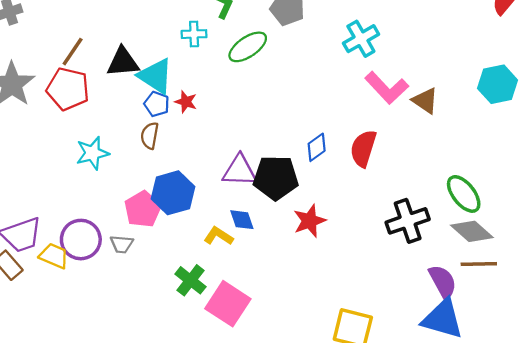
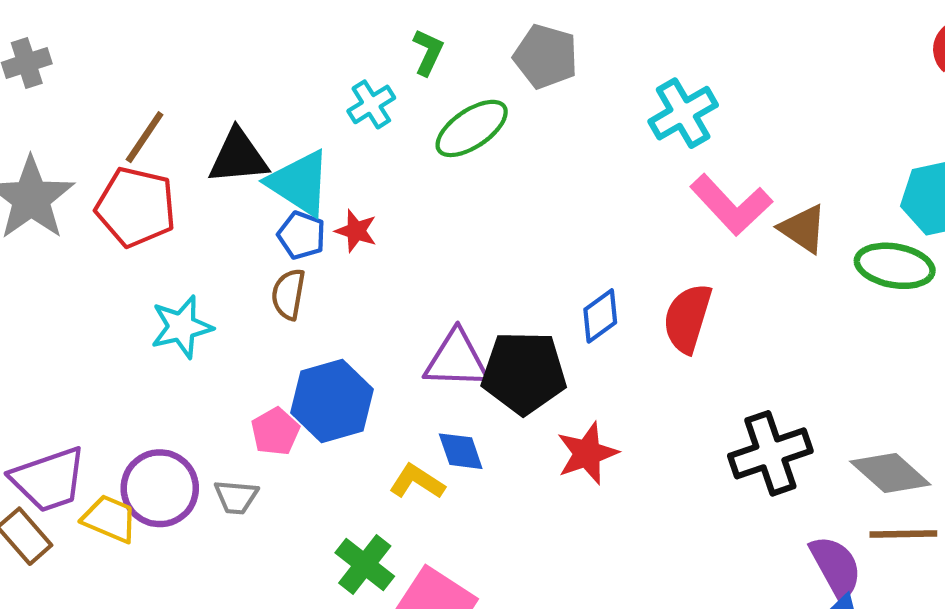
cyan cross: (194, 34) -> (371, 104), turned -30
green ellipse: (464, 194) -> (895, 266), moved, turned -42
pink pentagon: (143, 209) -> (275, 432), size x0.7

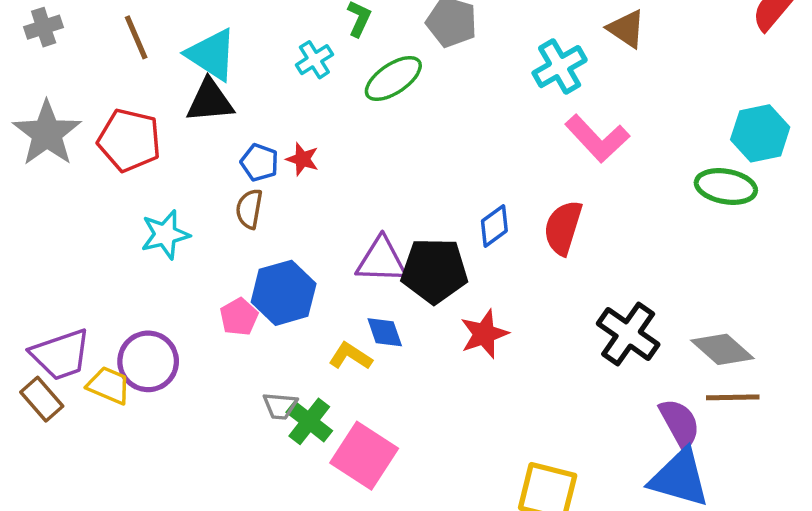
brown line: (145, 137) -> (136, 37), moved, turned -57
cyan triangle: (299, 183) -> (212, 55), moved
brown triangle: (803, 229) -> (626, 29), moved
black cross: (770, 453) -> (628, 334), turned -36
gray trapezoid: (236, 497) -> (280, 406), moved

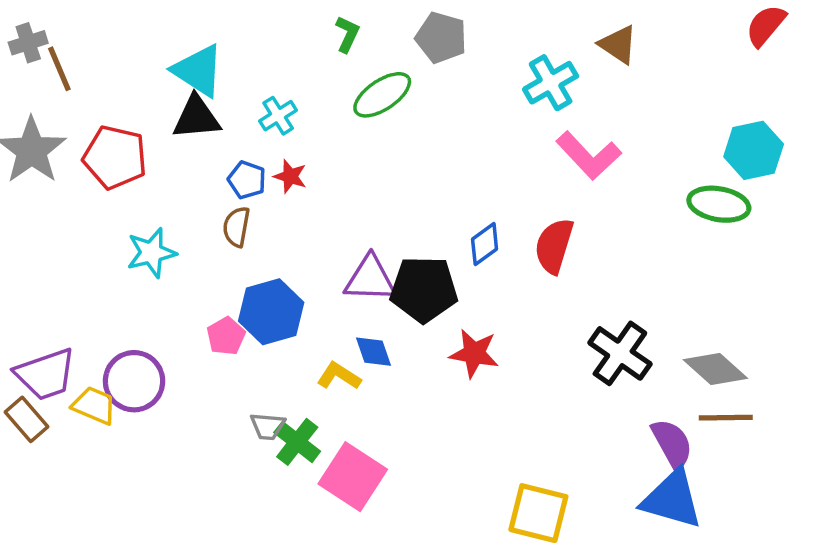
brown line: (136, 37) -> (59, 69), moved
cyan cross: (314, 60) -> (278, 116), moved
red star: (484, 334) -> (474, 353), turned 30

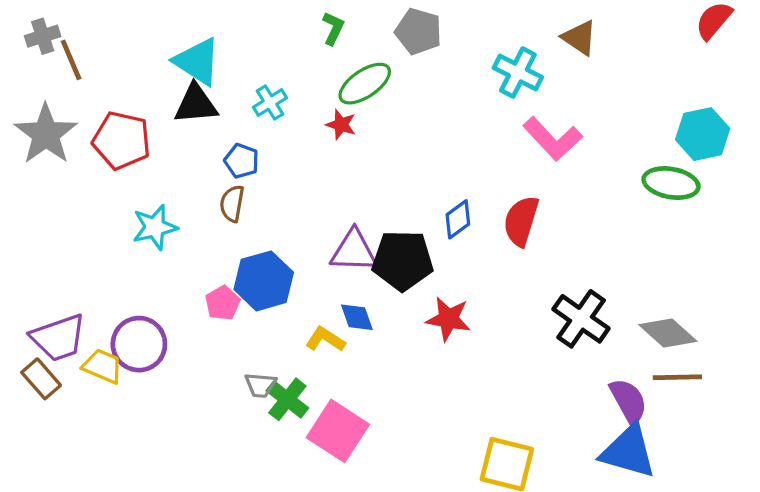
cyan cross: (551, 83) -> (518, 73), turned -33
red star: (290, 176) -> (341, 125), moved

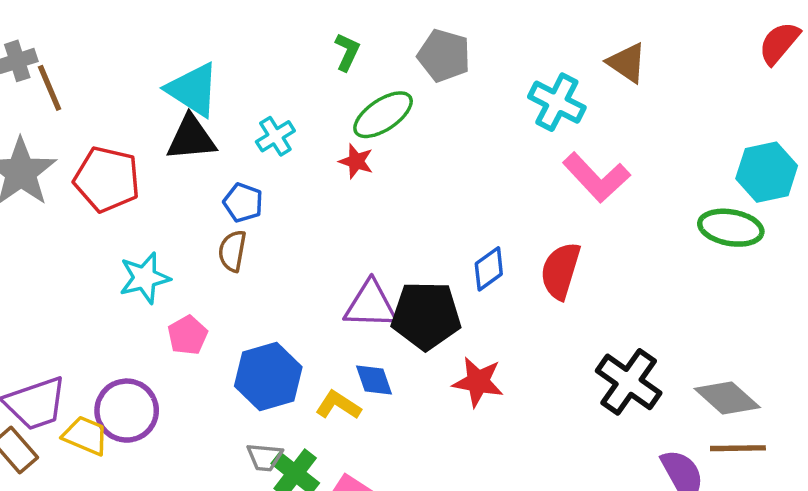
blue hexagon: (264, 281) -> (268, 376), moved
pink pentagon: (223, 303) -> (188, 335), moved

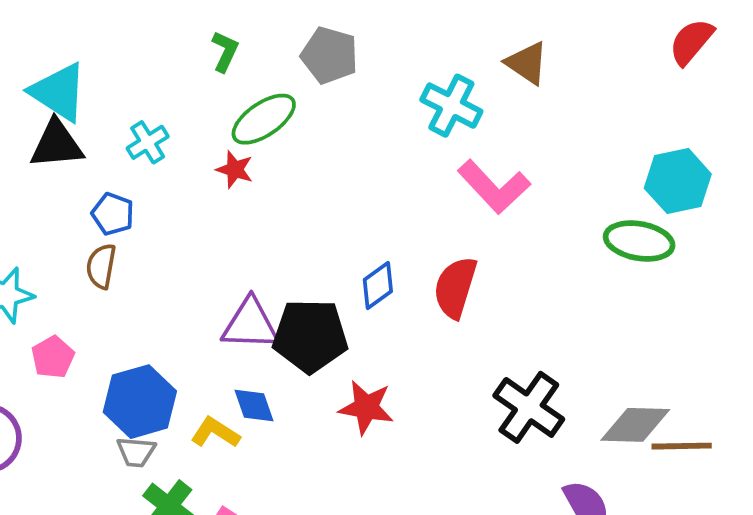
gray diamond: (727, 398) -> (635, 425), turned -40
brown line: (738, 448) -> (682, 446), moved
gray trapezoid: (265, 457) -> (136, 452), moved

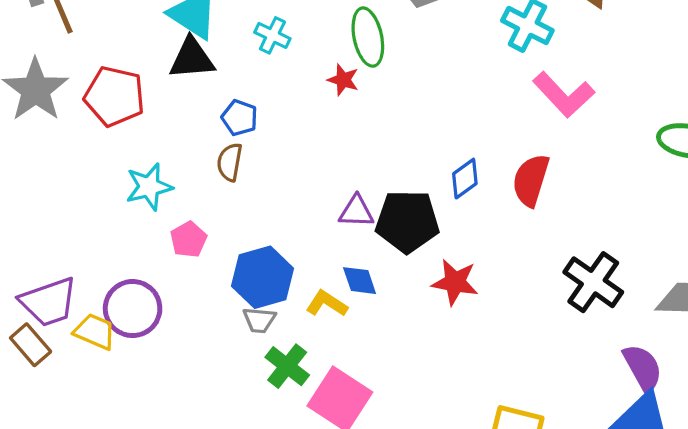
green ellipse: (264, 119) -> (368, 37), turned -68
cyan cross: (148, 142) -> (272, 35), moved, turned -32
purple triangle: (250, 324) -> (356, 211), size x0.7

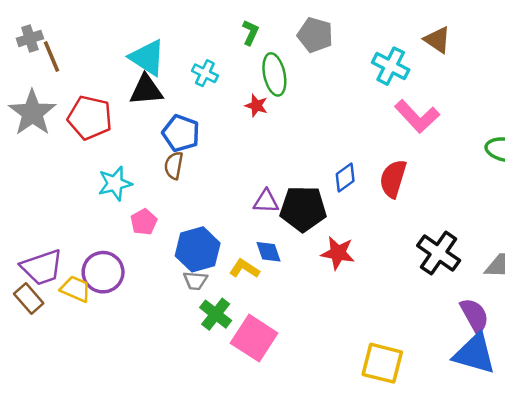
blue pentagon: (240, 118) -> (181, 133), size x1.4

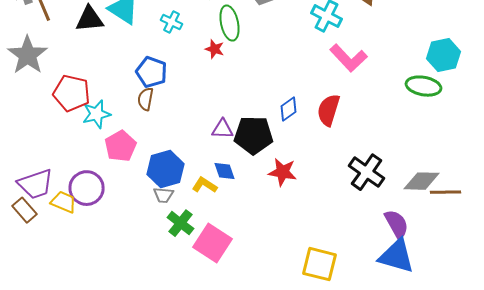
black triangle: (146, 90) -> (90, 19), moved
red pentagon: (90, 118) -> (72, 93), moved
pink pentagon: (144, 222) -> (121, 146), size x1.4

